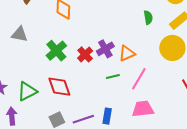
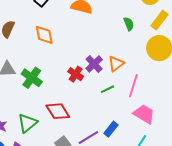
green cross: (56, 51) -> (32, 78), moved
pink trapezoid: (143, 109) -> (144, 114), turned 50
blue rectangle: (107, 116) -> (111, 129), turned 42

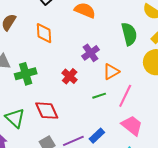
green semicircle: (129, 24) -> (129, 34), size x1.6
purple cross: (94, 64) -> (91, 53), moved
green cross: (32, 78) -> (26, 74), turned 30
green triangle: (27, 123) -> (15, 118), turned -45

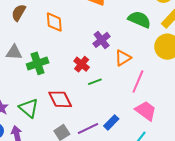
green semicircle: (129, 34) -> (139, 19), turned -50
green line: (99, 96) -> (95, 82), moved

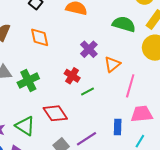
pink trapezoid: (146, 111) -> (142, 114), turned -35
blue rectangle: (111, 122) -> (118, 127), moved, turned -35

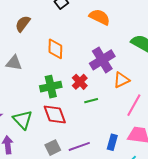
orange diamond: (40, 37) -> (55, 49), moved
purple cross: (89, 49) -> (102, 60), size x1.4
green cross: (28, 81) -> (51, 87), moved

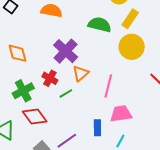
orange triangle: (122, 80) -> (81, 73), moved

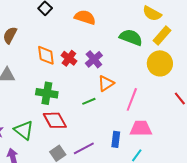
purple cross: (66, 51) -> (94, 59), size x0.7
red cross: (50, 78) -> (69, 58), moved
green cross: (23, 91) -> (47, 93), turned 30

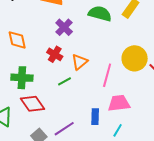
red cross: (69, 58) -> (55, 54), moved
purple cross: (94, 59) -> (64, 27), moved
yellow circle: (160, 63) -> (135, 58), moved

